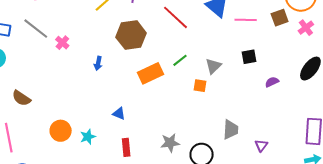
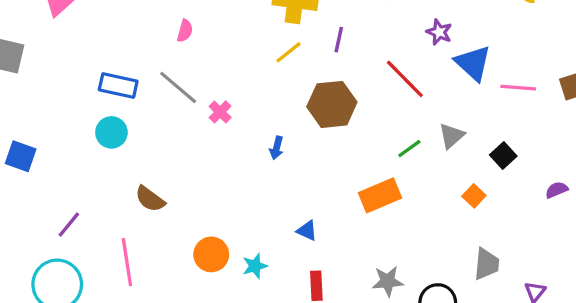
black square: (249, 57) -> (503, 156), moved, turned -35
gray triangle: (213, 66) -> (452, 136), moved
orange rectangle: (150, 73) -> (380, 195), moved
orange square: (200, 86) -> (474, 196), moved, turned 32

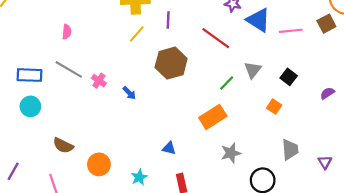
blue arrow: (277, 148) -> (129, 93), moved, turned -48
orange circle: (211, 254) -> (99, 164), moved
gray star: (388, 281) -> (231, 153), moved

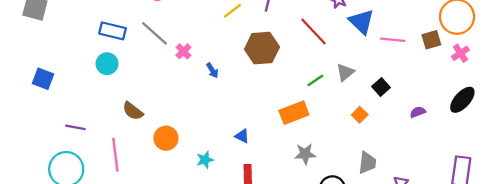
purple line: (13, 171) -> (75, 127), turned 60

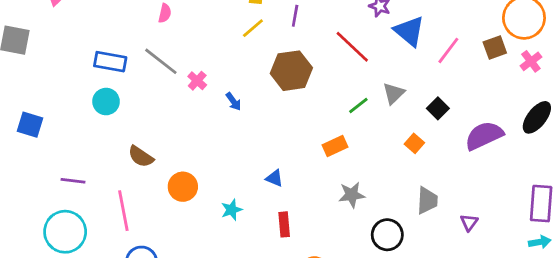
pink line: (393, 40) -> (448, 50), turned -55
purple semicircle: (418, 112) -> (484, 136), size x2.0
orange rectangle: (294, 113) -> (335, 146), size x0.7

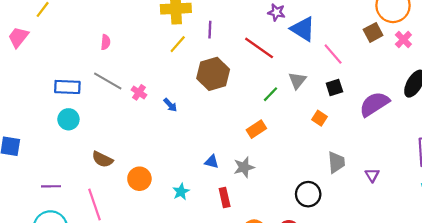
pink line: (448, 50) -> (333, 54), moved, turned -70
black square: (438, 108) -> (334, 87), turned 35
gray star: (352, 195) -> (244, 167), moved

